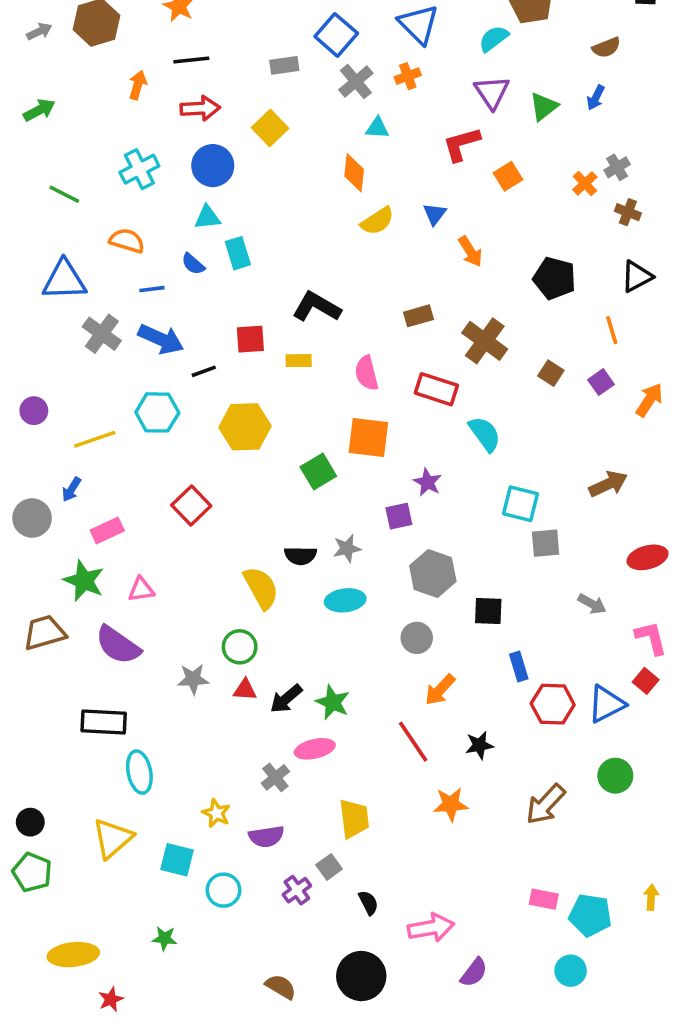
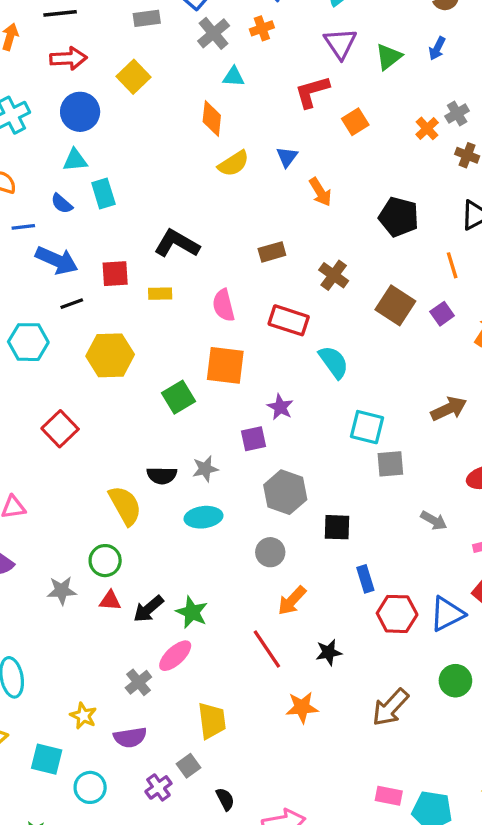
blue arrow: (161, 339) -> (57, 260), moved
brown cross: (485, 341) -> (334, 275), size x0.7
brown square: (551, 373) -> (395, 305), size x1.6
pink ellipse: (315, 749) -> (175, 656), turned -30

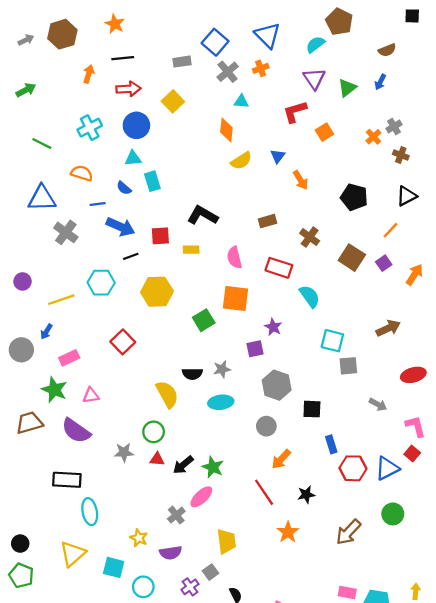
orange line: (452, 265) -> (391, 230), turned 60
orange star: (302, 707) -> (288, 532), turned -30

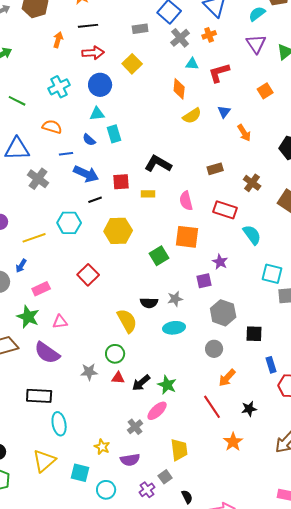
red L-shape: (295, 112) -> (219, 73), moved

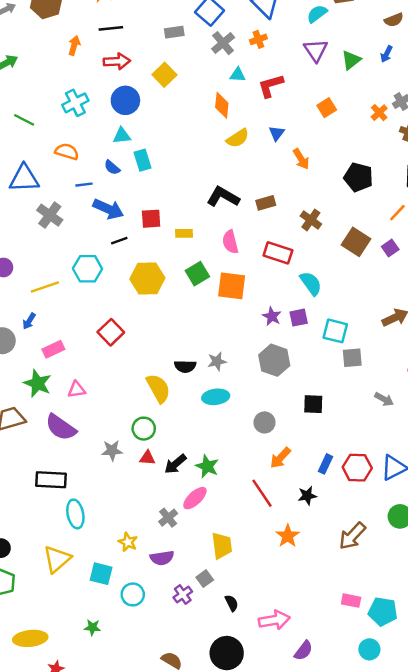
black L-shape: (158, 164) -> (223, 197), moved
green square: (159, 256) -> (197, 274), moved
purple square: (204, 281) -> (299, 318), moved
gray hexagon: (223, 313) -> (274, 360), moved
blue rectangle: (271, 365) -> (325, 464), moved, turned 42

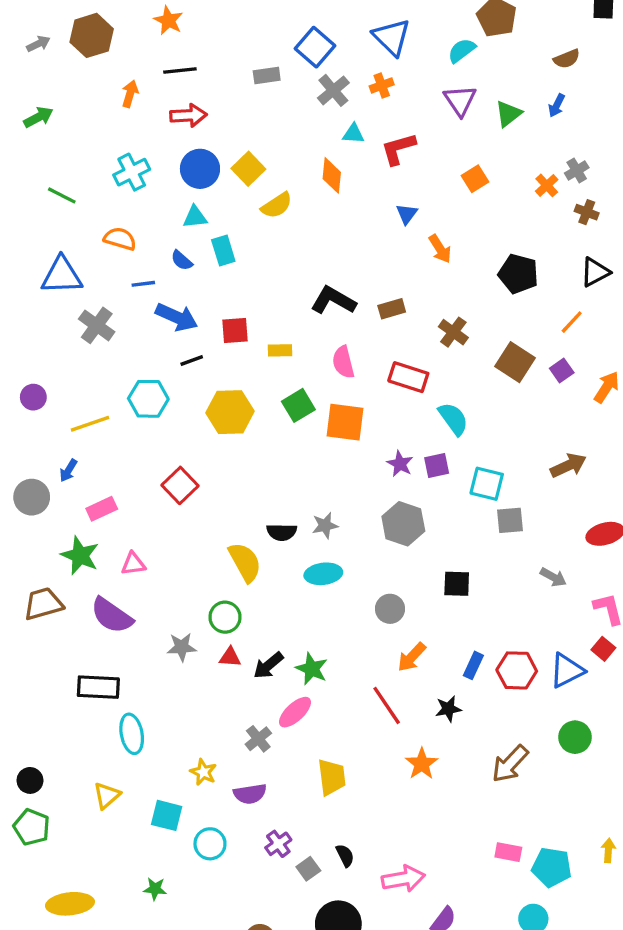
yellow square: (164, 75) -> (248, 169), moved
yellow semicircle: (238, 138) -> (277, 205), moved
yellow triangle: (57, 559) -> (107, 795), size x0.7
gray square: (205, 579) -> (308, 869), moved

